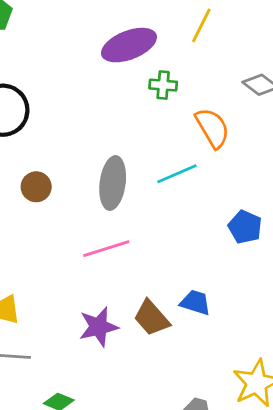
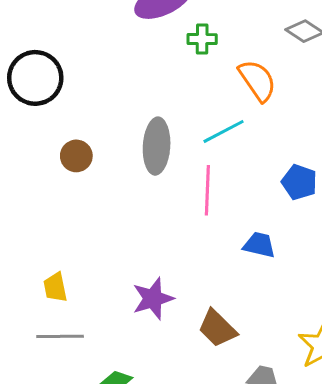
pink line: (106, 249) -> (207, 190), moved, turned -66
blue trapezoid: (195, 302) -> (259, 245), moved
brown trapezoid: (152, 318) -> (217, 328), moved

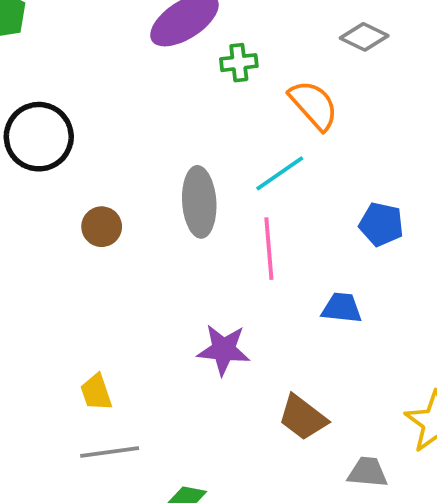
purple star: (153, 299) -> (223, 350), moved, turned 30

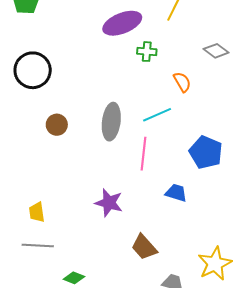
orange semicircle: (314, 105) -> (182, 82), size x0.7
blue pentagon: (381, 224) -> (206, 152), size x1.4

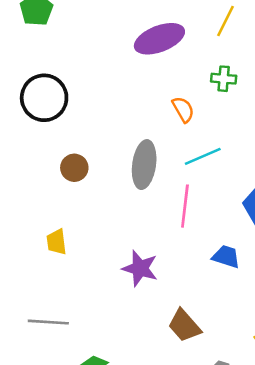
green cross: (147, 52) -> (224, 79), moved
orange semicircle: (182, 82) -> (183, 109), moved
yellow trapezoid: (37, 212) -> (56, 242), moved

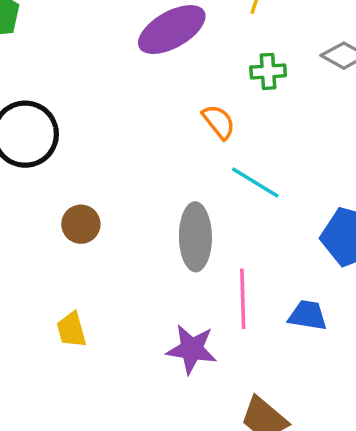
cyan line: (203, 156) -> (255, 182), turned 63
gray ellipse: (144, 165) -> (195, 237), moved
pink line: (185, 206) -> (243, 299), moved

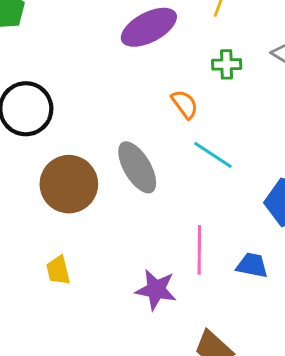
brown circle: (81, 224) -> (69, 184), size x1.8
gray ellipse: (195, 237) -> (137, 167), moved, turned -32

